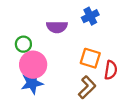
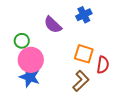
purple semicircle: (57, 27) -> (53, 25), turned 42
blue star: (32, 83) -> (30, 77), turned 30

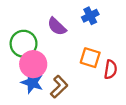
green circle: (22, 41) -> (24, 44), size x1.6
brown L-shape: (81, 81) -> (59, 87), moved

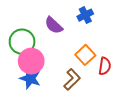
orange square: (90, 58) -> (85, 55), turned 30
brown L-shape: (59, 87) -> (72, 79), moved

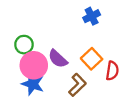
purple semicircle: (54, 25) -> (58, 59), moved
green circle: (22, 42) -> (24, 45), size x0.7

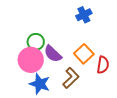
green circle: (24, 45) -> (36, 42), moved
blue star: (33, 84) -> (40, 84), moved

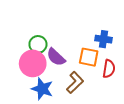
blue cross: (84, 15) -> (104, 39), moved, turned 35
orange square: (84, 54) -> (89, 57), turned -36

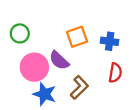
green circle: (38, 44) -> (20, 33), moved
orange square: (89, 57) -> (77, 37), moved, turned -30

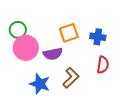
purple semicircle: (59, 60) -> (53, 54), turned -54
pink circle: (34, 67) -> (26, 48), moved

